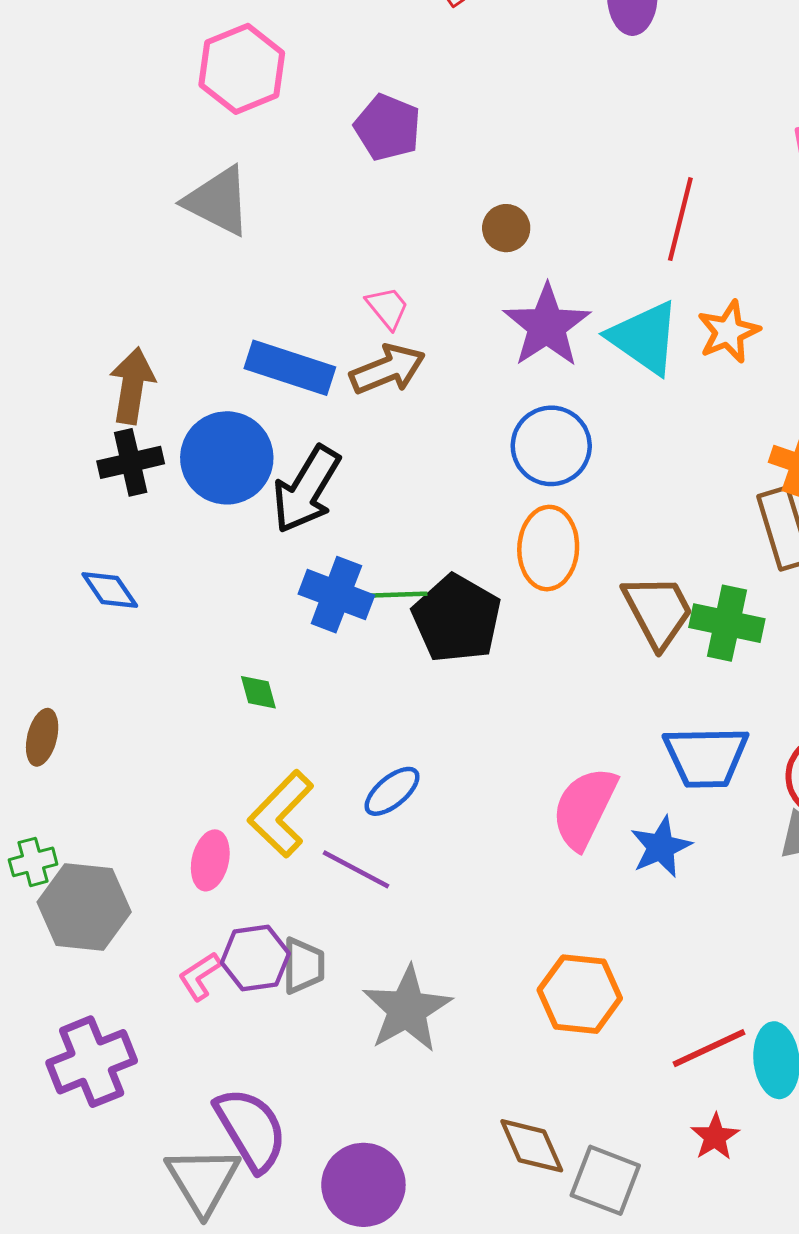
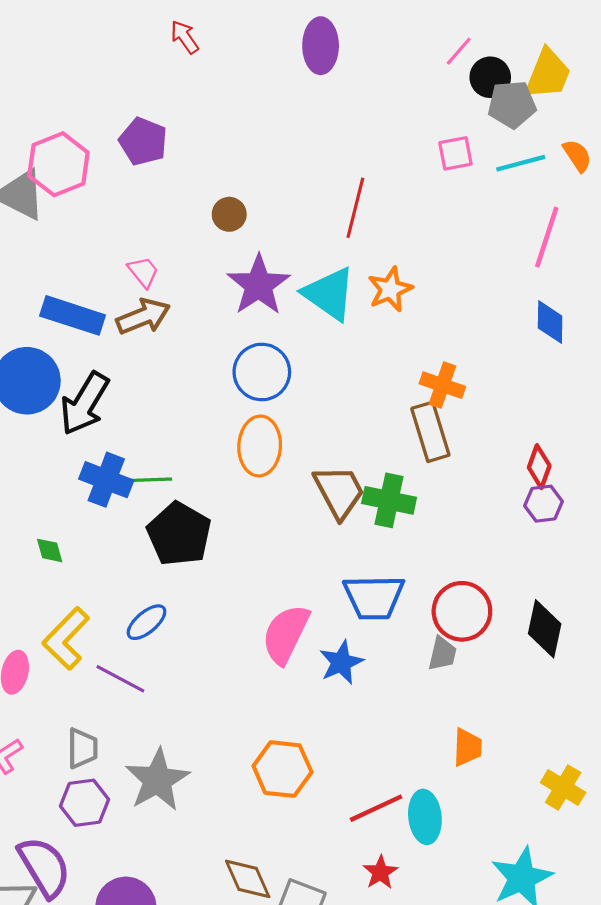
pink hexagon: (242, 69) -> (58, 164), moved
black pentagon: (457, 619) -> (179, 534), moved
purple hexagon: (255, 958) -> (85, 803), moved

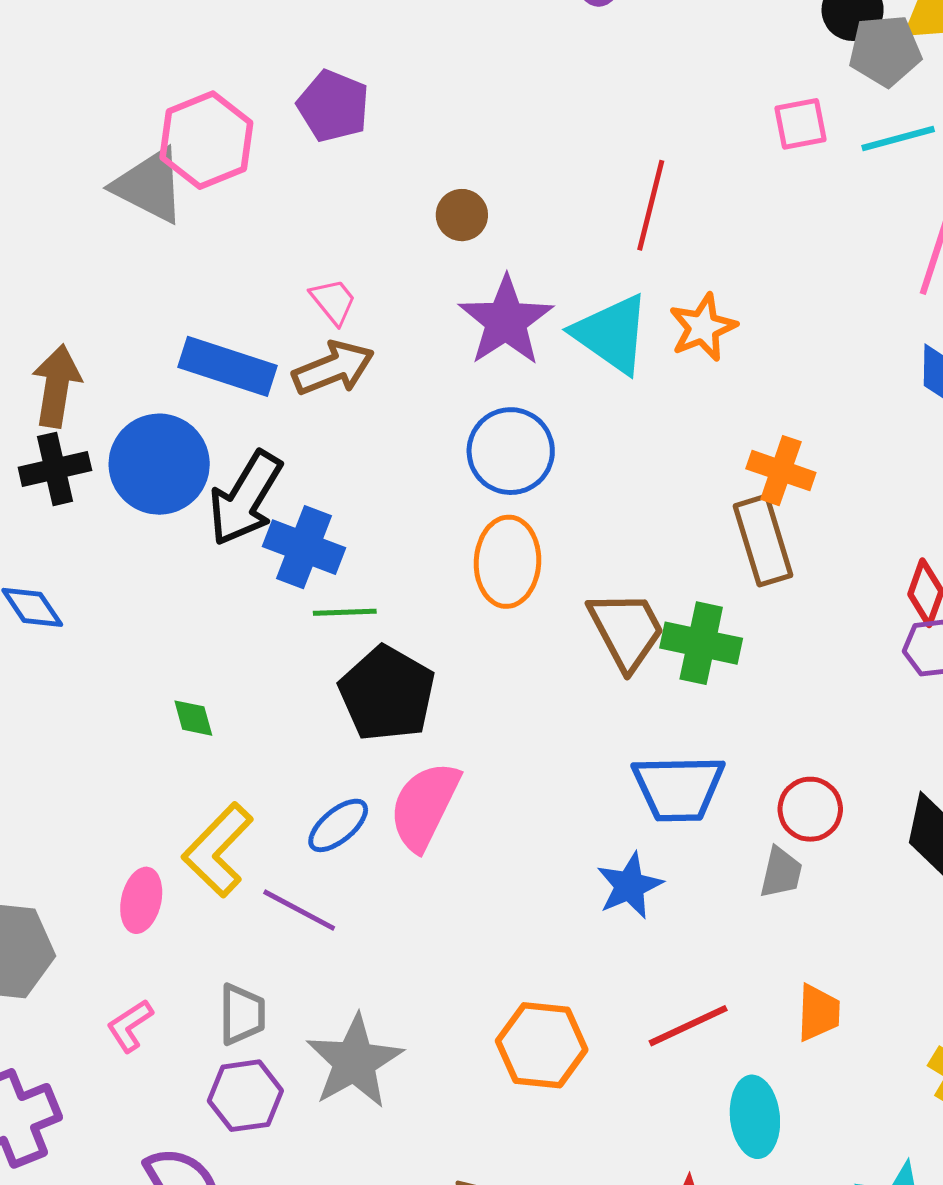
blue cross: (106, 480) -> (304, 547), moved
red circle: (462, 611) -> (810, 809), size x0.7
pink semicircle: (286, 634) -> (424, 806), moved
red line: (376, 808) -> (688, 1026), moved

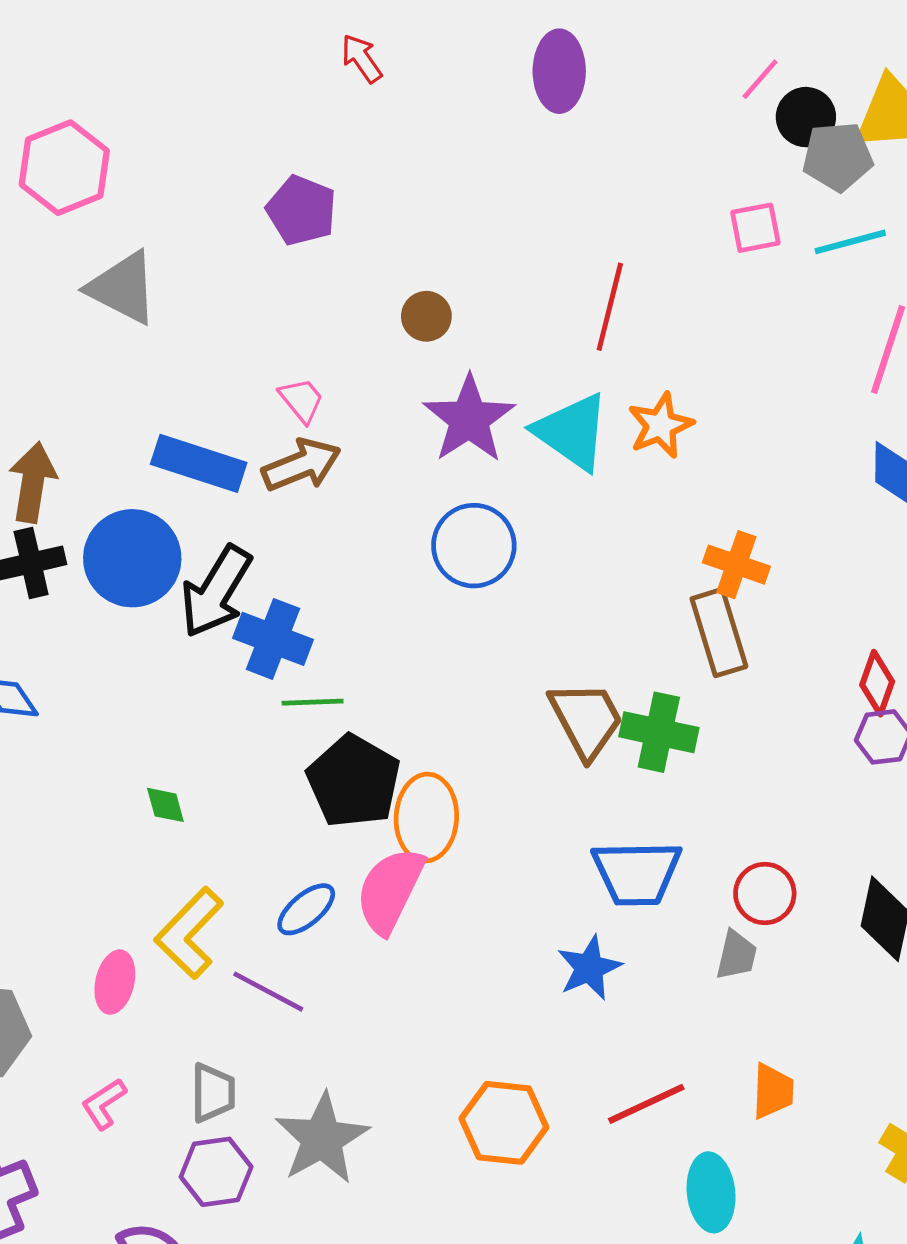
pink hexagon: (206, 140) -> (64, 168), moved
orange ellipse: (507, 562) -> (426, 818), moved

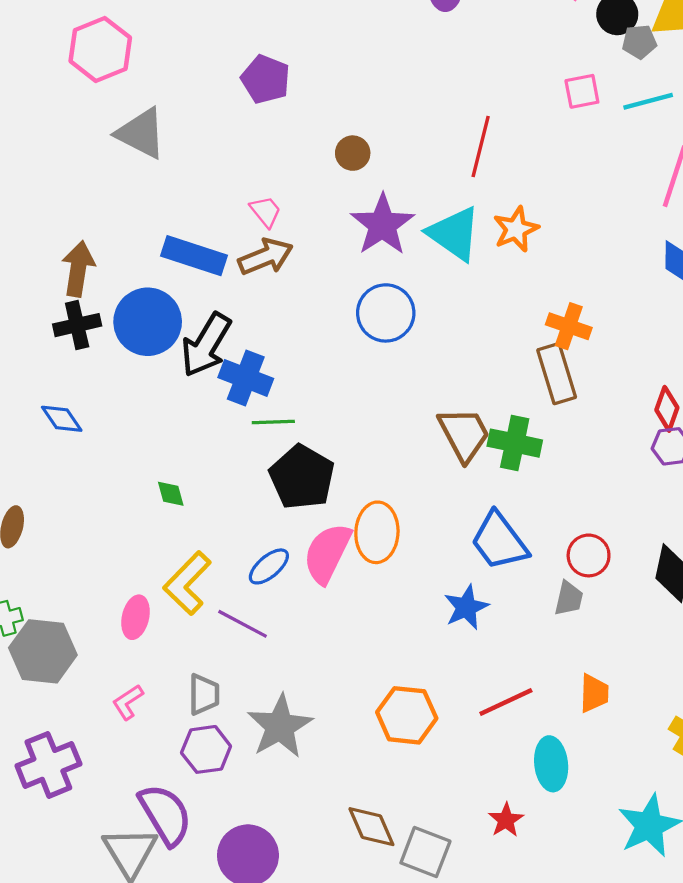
gray pentagon: (838, 157) -> (639, 42), size x0.7
orange ellipse: (426, 818) -> (377, 532), moved
blue trapezoid: (637, 873) -> (499, 541), turned 54

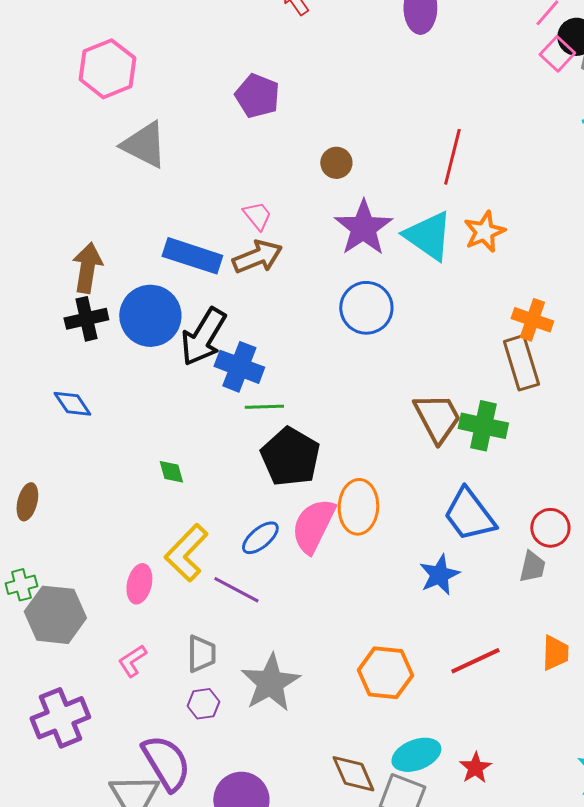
pink square: (582, 91) -> (557, 54), moved, turned -36
purple hexagon: (206, 749) -> (203, 704), size x0.7
cyan ellipse: (551, 764) -> (416, 755), moved, turned 75

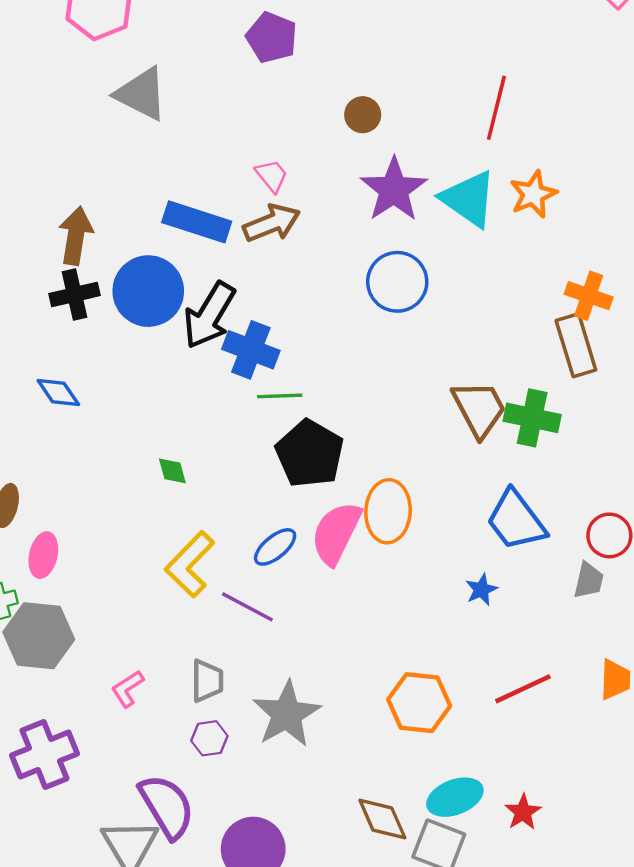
blue star: (439, 575) -> (481, 590), size x0.7
pink ellipse: (139, 584) -> (43, 555), moved

